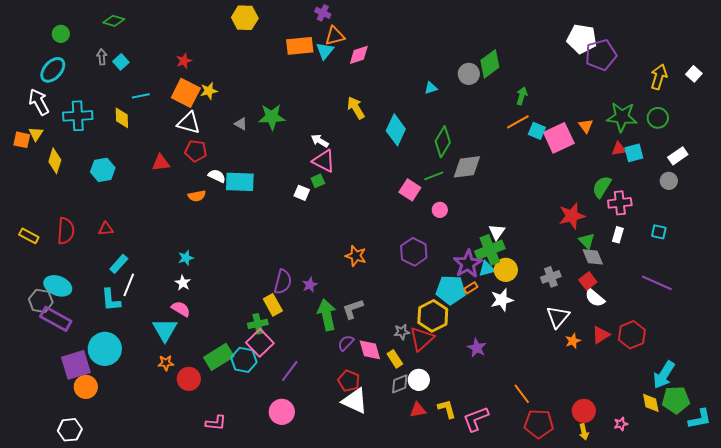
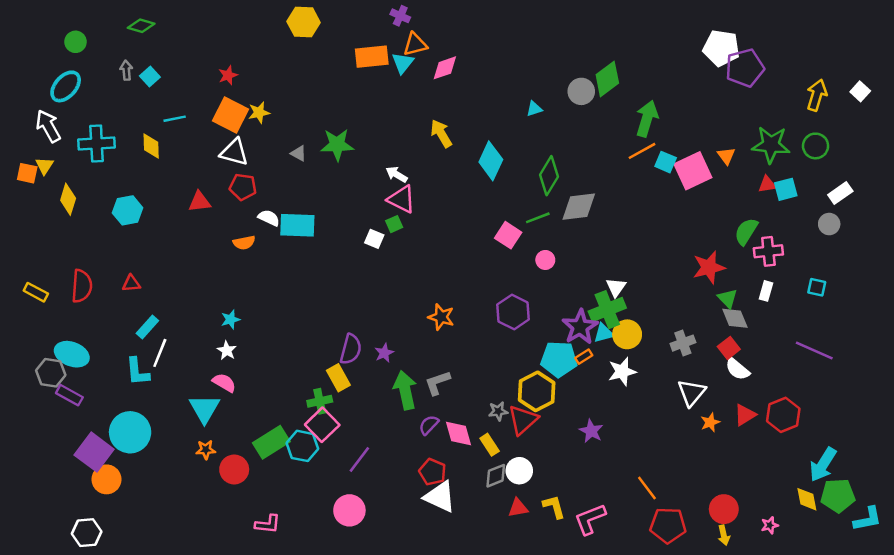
green arrow: (522, 96) -> (647, 119), size x1.6
purple rectangle: (56, 319) -> (69, 395), size x0.7
purple square: (76, 365) -> (94, 452), turned -36

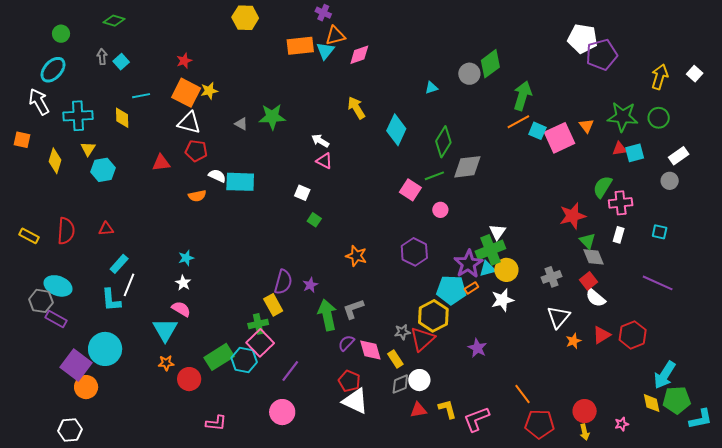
yellow triangle: (45, 166) -> (88, 149), moved
pink triangle: (402, 199) -> (324, 161), size x0.7
green square: (394, 224) -> (314, 220), moved, turned -32

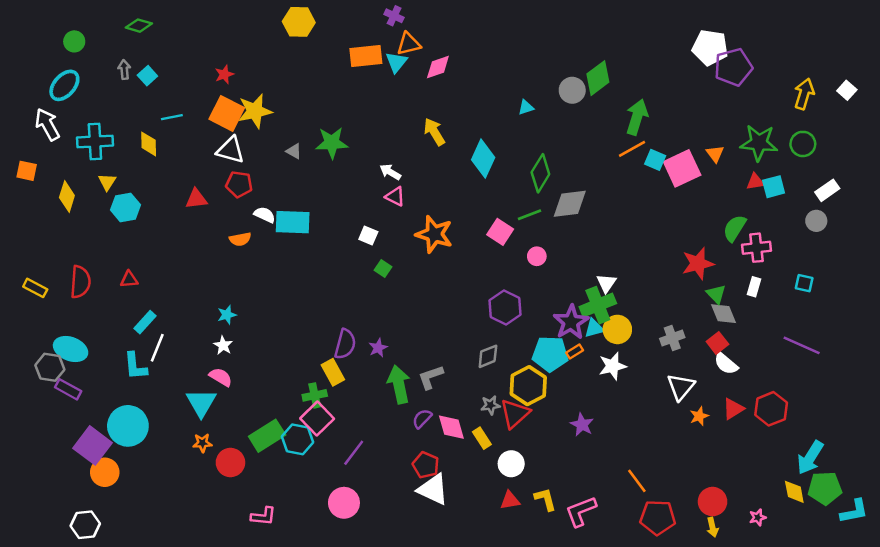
yellow star: (209, 91) -> (255, 111), size x1.6
orange star: (356, 256) -> (434, 234), moved, size x1.4
gray diamond: (400, 384) -> (488, 356), moved

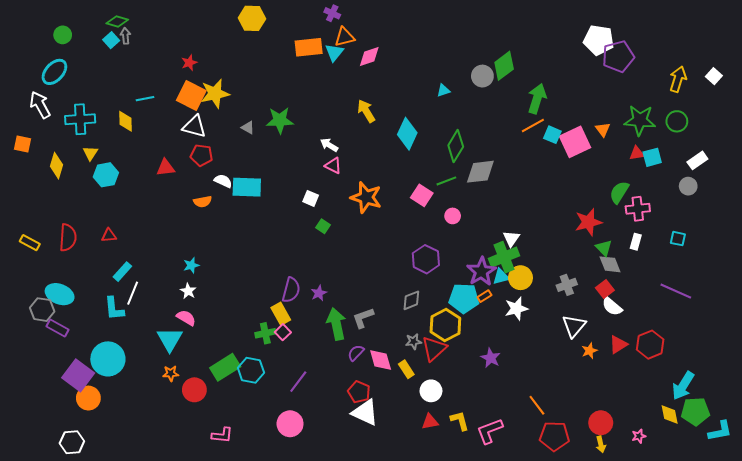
gray arrow: (124, 70) -> (125, 36), moved
cyan square: (147, 76) -> (111, 40), moved
pink square: (317, 419) -> (283, 332), moved, size x0.6

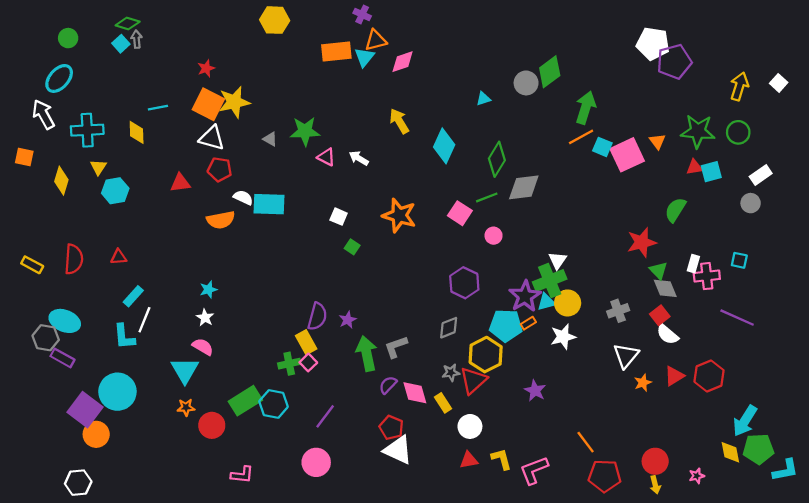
pink triangle: (333, 166) -> (326, 157), moved
orange semicircle: (203, 202) -> (221, 220), size x1.4
pink cross: (638, 209) -> (707, 276), moved

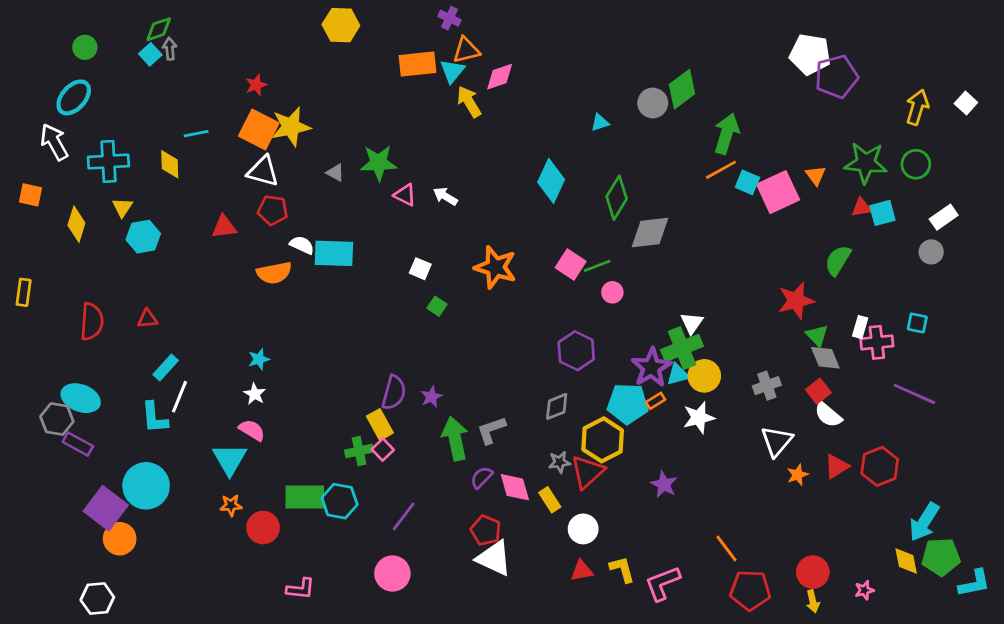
green diamond: (128, 23) -> (159, 29), turned -35
yellow arrow: (399, 121) -> (469, 102), moved
green line: (487, 197) -> (597, 266), moved
yellow rectangle: (32, 265) -> (24, 292), moved, turned 70
green rectangle: (245, 401) -> (305, 497), turned 32

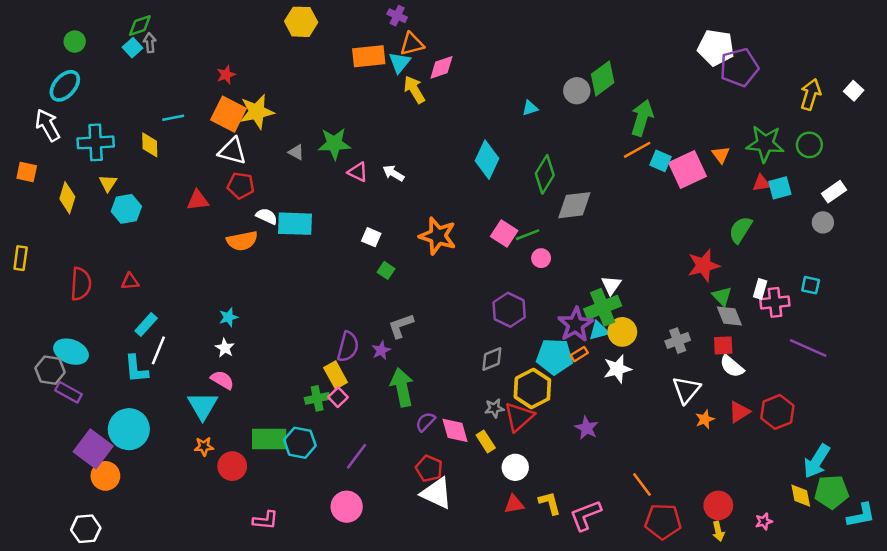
red square: (818, 391) -> (723, 345), turned 35
gray L-shape: (491, 430) -> (401, 326), moved

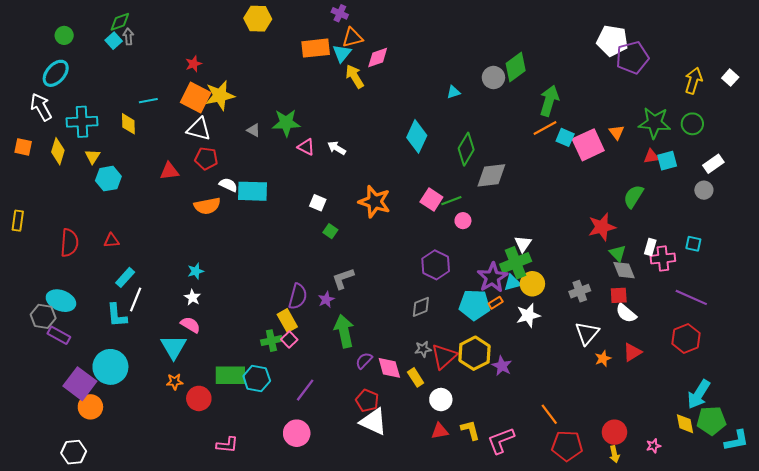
yellow diamond: (67, 198) -> (58, 151), moved
yellow hexagon: (532, 389) -> (475, 353), moved
red hexagon: (777, 412) -> (686, 338), moved

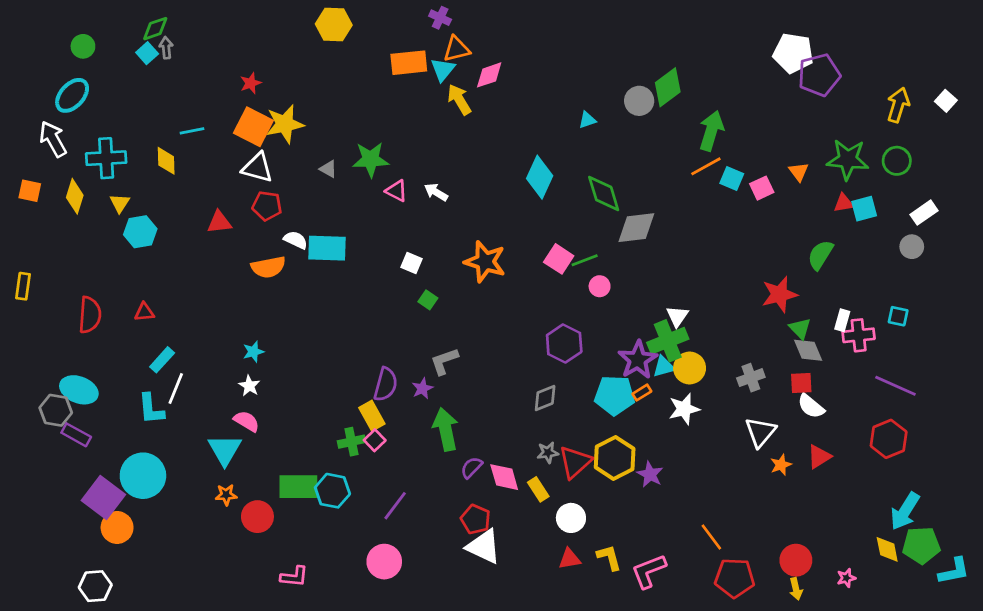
pink square: (588, 145) -> (762, 188), size x0.6
green diamond: (466, 149) -> (604, 194), turned -48

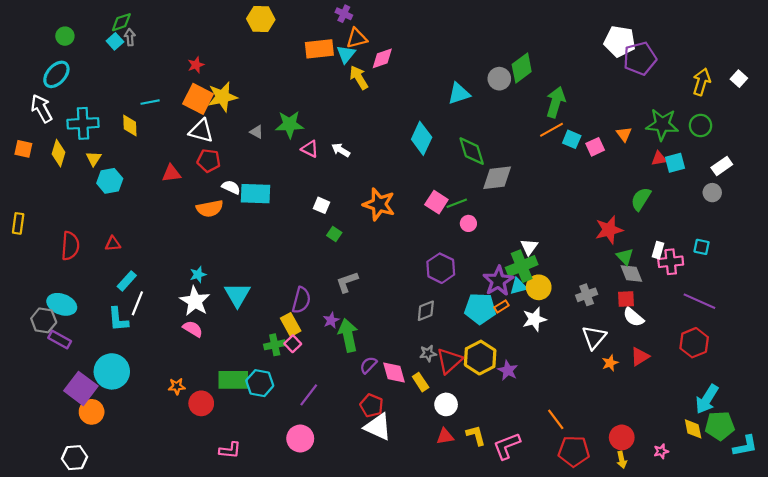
cyan triangle: (587, 120) -> (459, 94), size x1.6
white star: (249, 386) -> (195, 301), size x1.8
purple star: (422, 388) -> (331, 320), moved
cyan triangle: (225, 450) -> (237, 295), moved

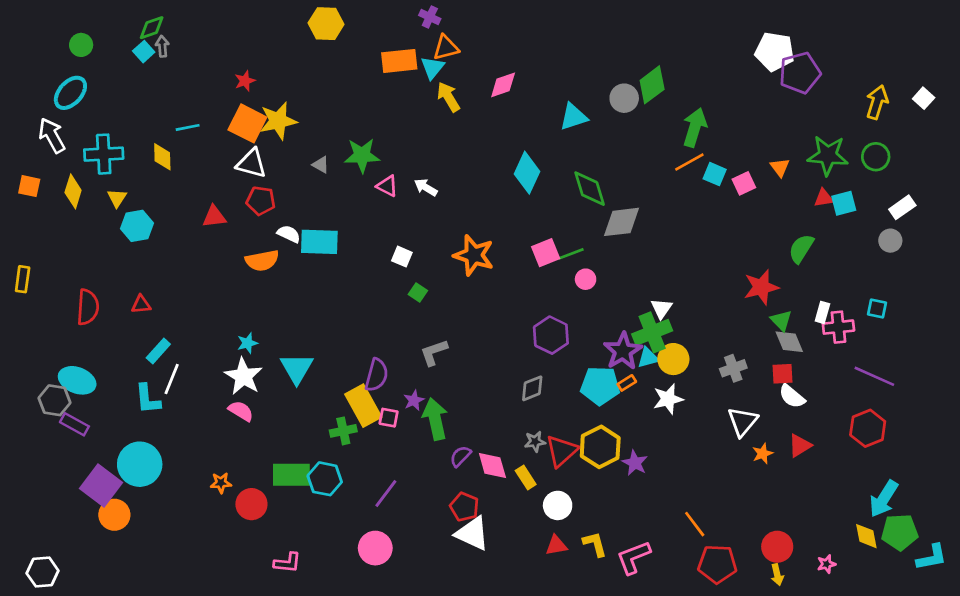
pink diamond: (382, 58) -> (503, 85), moved
pink square: (436, 202) -> (546, 253), turned 35
yellow rectangle: (291, 325) -> (363, 406), size x1.4
pink square: (293, 344) -> (389, 418), moved, turned -35
white hexagon: (75, 458) -> (43, 572), moved

